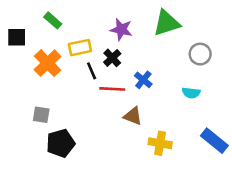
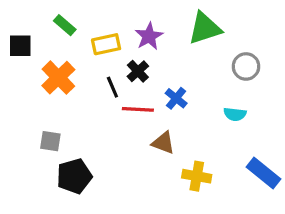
purple star: (121, 29) -> (149, 36), turned 30
yellow rectangle: (80, 48) -> (106, 44), moved

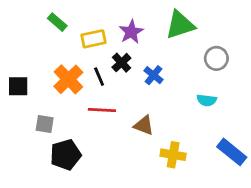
black square: (20, 46) -> (18, 86), moved
orange cross: (58, 78) -> (68, 79), moved
blue cross: (176, 98) -> (154, 75), moved
red line: (138, 109) -> (102, 110), moved

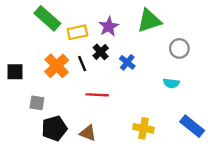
green rectangle: (57, 22) -> (47, 18), size x1.6
red line: (102, 110) -> (97, 95), moved
brown triangle: (144, 125) -> (88, 133), moved

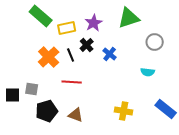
black square: (15, 72) -> (13, 95), moved
red line: (97, 95) -> (72, 82), moved

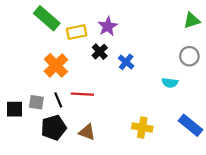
green triangle: (129, 18) -> (192, 21), moved, size x0.7
gray circle: (155, 42) -> (189, 56), moved
black line: (71, 55) -> (58, 100), moved

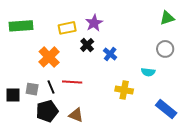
green rectangle: (47, 18) -> (21, 26), moved, turned -45
yellow cross: (142, 128) -> (124, 90), moved

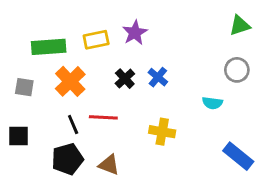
green rectangle: (21, 26) -> (49, 47), moved
black cross: (87, 45) -> (125, 79), moved
gray square: (32, 89) -> (24, 87), moved
yellow cross: (124, 90) -> (162, 132), moved

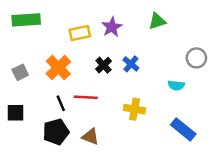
green triangle: (240, 25) -> (157, 21), moved
green rectangle: (49, 47) -> (26, 20), moved
gray square: (24, 87) -> (20, 72), turned -35
blue rectangle: (238, 156) -> (183, 129), moved

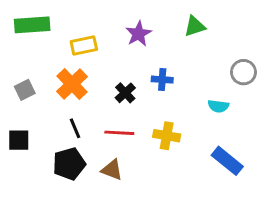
yellow rectangle: (80, 33) -> (84, 46), moved
blue cross: (131, 64) -> (162, 80), turned -35
black cross: (104, 65) -> (125, 93), moved
red line: (86, 97) -> (119, 133), moved

